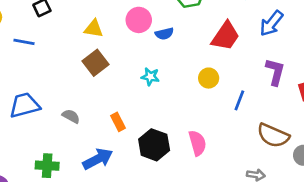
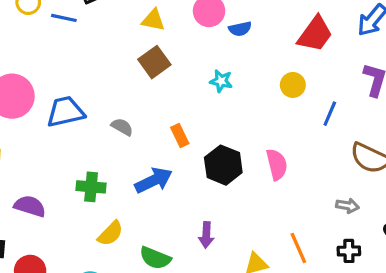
blue line: (24, 42) -> (64, 18), moved

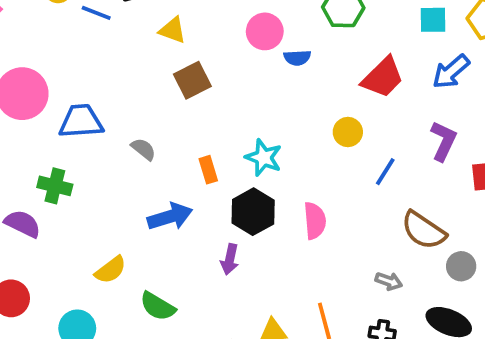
yellow triangle: (153, 20) -> (173, 30), moved
cyan star: (221, 81) -> (264, 158), moved, size x1.4
green cross: (91, 187) -> (55, 186), moved
purple arrow: (206, 235) -> (230, 259), moved

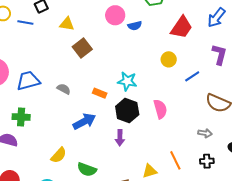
orange rectangle: (208, 170) -> (100, 93), turned -40
blue line: (385, 172) -> (192, 76), turned 35

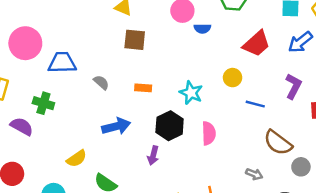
brown square: (82, 48) -> (135, 40), turned 30
blue line: (192, 76) -> (255, 104), turned 35
cyan star: (127, 81) -> (191, 93), moved
orange rectangle: (100, 93) -> (143, 88), moved, turned -32

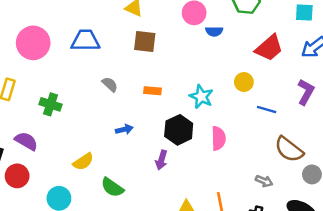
blue trapezoid: (62, 63) -> (85, 41), moved
purple semicircle: (22, 126) -> (26, 141), moved
blue arrow: (116, 126) -> (124, 129), size x0.6

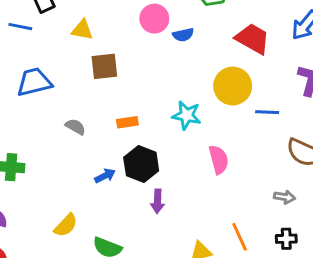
red trapezoid: (269, 48) -> (253, 39), turned -96
yellow circle: (244, 82) -> (233, 86), size x1.6
black hexagon: (179, 130) -> (141, 164), moved

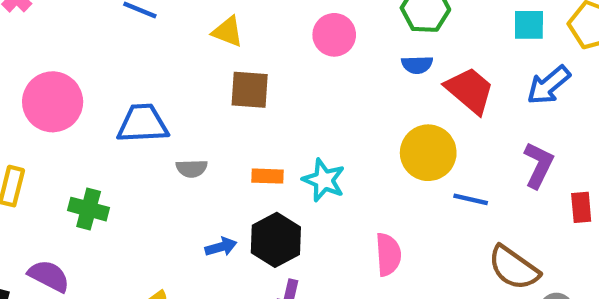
blue semicircle: (183, 35) -> (417, 65), moved
blue trapezoid: (34, 82) -> (143, 124), moved
cyan star: (187, 115) -> (324, 180), moved
gray semicircle: (75, 127) -> (192, 168), turned 138

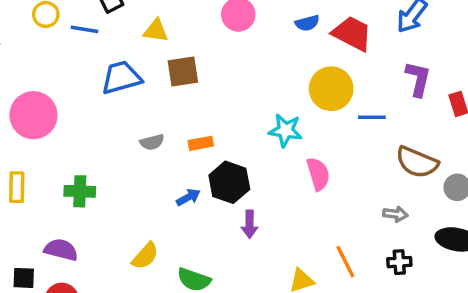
blue trapezoid: (143, 124) -> (121, 77), moved
orange rectangle: (267, 176) -> (201, 143), moved
cyan star: (324, 180) -> (285, 130), moved

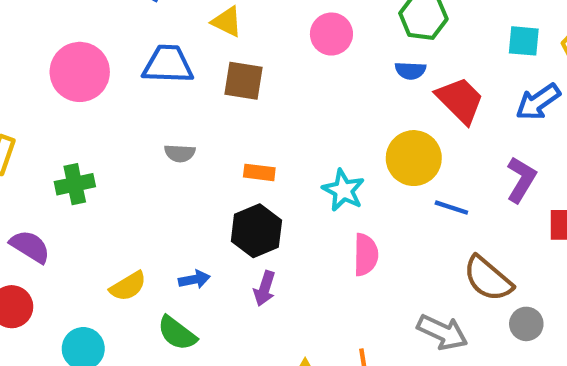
pink circle: (33, 115) -> (80, 72), moved
orange rectangle: (201, 143) -> (259, 172), moved
green cross: (80, 191) -> (75, 184), turned -32
blue arrow: (188, 197) -> (194, 279), moved
gray arrow: (395, 214) -> (442, 332), size x1.6

